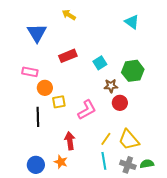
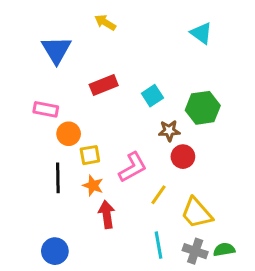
yellow line: (106, 139) -> (159, 195), moved
orange star: (61, 162) -> (93, 186), moved

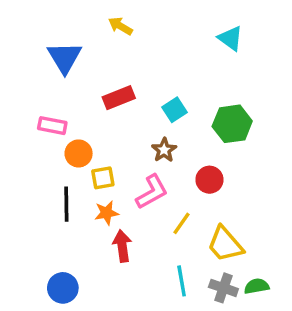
brown star: (169, 131) -> (164, 150), moved, turned -30
orange star: (93, 186) -> (106, 213), turned -30

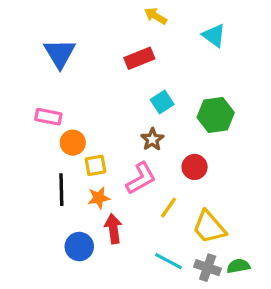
yellow arrow: (120, 26) -> (156, 16), moved
red rectangle: (119, 98) -> (139, 58), moved
cyan line: (182, 281) -> (169, 261), turned -52
blue circle: (63, 288) -> (79, 247), moved

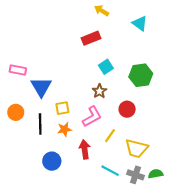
blue triangle: (60, 53) -> (41, 87), moved
pink rectangle: (48, 117) -> (18, 70), moved
orange circle: (73, 143) -> (16, 112), moved
yellow trapezoid: (209, 227) -> (137, 148), turned -35
red arrow: (113, 229) -> (85, 149), moved

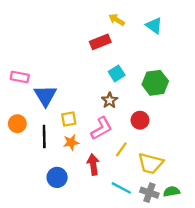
yellow arrow: (102, 11) -> (117, 20), moved

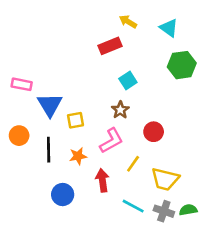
green hexagon: (155, 83) -> (182, 65), moved
yellow square: (69, 119) -> (75, 120), moved

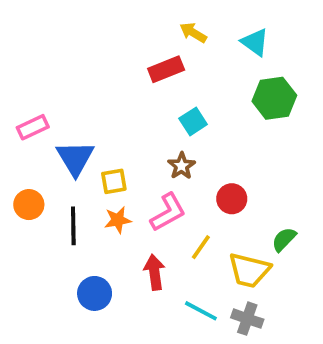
pink rectangle: (22, 84) -> (33, 127), turned -36
orange star: (78, 156) -> (118, 220), moved
green semicircle: (188, 210) -> (284, 239), moved, turned -36

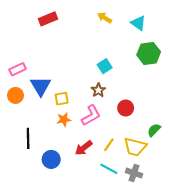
red rectangle: (166, 69) -> (48, 19), moved
orange circle: (29, 205) -> (16, 95), moved
black line: (73, 226) -> (28, 138), moved
yellow line: (201, 247) -> (109, 145), moved
red arrow: (154, 272) -> (84, 148), turned -120

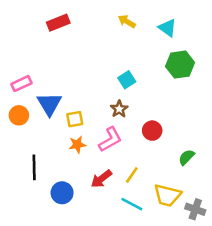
yellow trapezoid: (135, 147) -> (167, 195), moved
gray cross: (134, 173) -> (195, 209), moved

